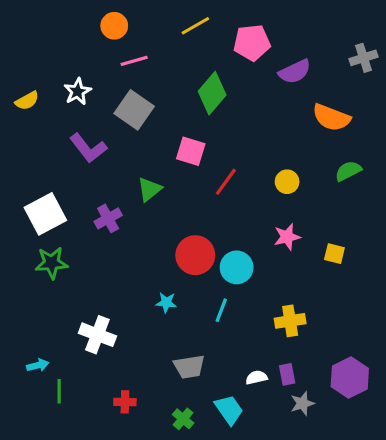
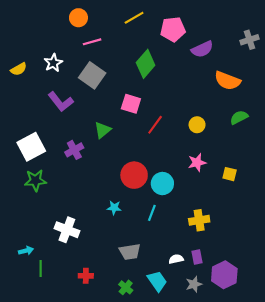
purple hexagon: (350, 377) -> (224, 275), moved
gray star: (302, 403) -> (194, 284), moved

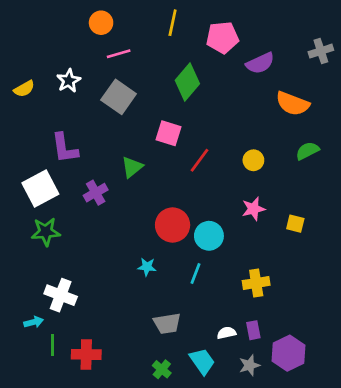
yellow line: (134, 18) -> (173, 23), turned -48
purple L-shape: (61, 102) -> (65, 148), moved, turned 30
white cross: (67, 230) -> (61, 295), moved
red cross: (86, 276) -> (86, 354), moved, size x1.5

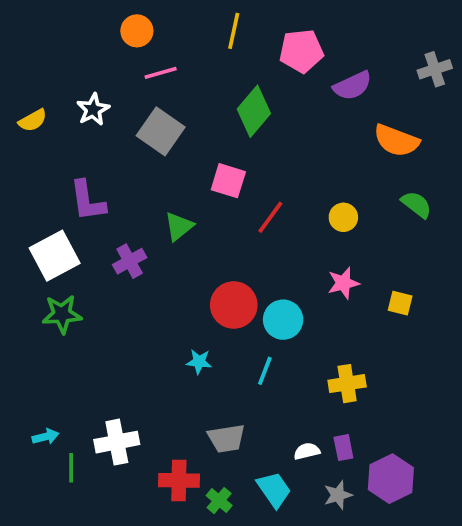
green semicircle: (307, 151) -> (416, 204), turned 65
white cross: (61, 295) -> (117, 442), moved, turned -32
red cross: (86, 354) -> (179, 480), moved

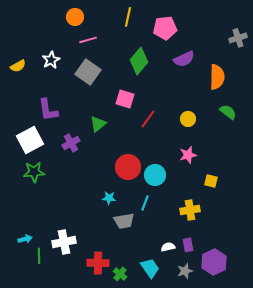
purple semicircle: (353, 86) -> (184, 59), moved
orange semicircle: (396, 141) -> (217, 77), turned -110
yellow square: (400, 303) -> (211, 181), moved
gray trapezoid: (226, 438) -> (124, 221), moved

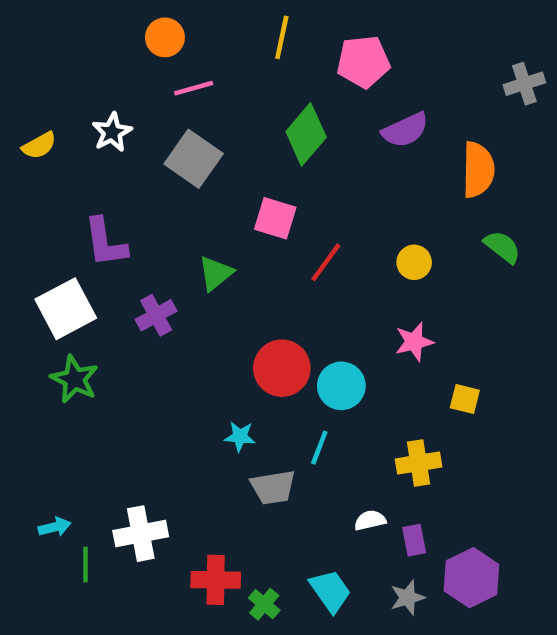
green star: (34, 172) -> (75, 379), turned 30
white semicircle: (168, 247) -> (370, 520), moved

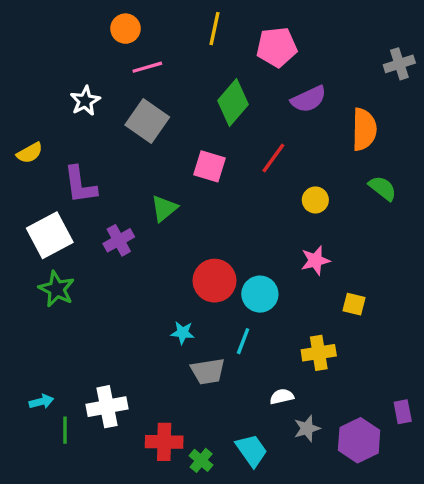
yellow semicircle: (39, 145) -> (30, 153), moved
red line: (326, 262) -> (273, 158), moved
purple rectangle: (414, 540) -> (403, 412), moved
gray star: (408, 598) -> (307, 428), moved

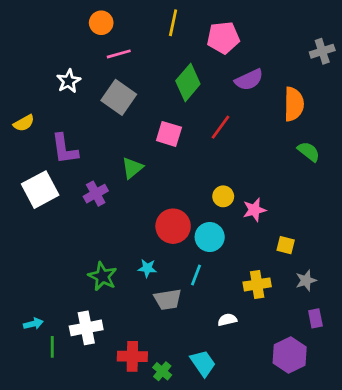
yellow circle: (315, 200) -> (223, 196), moved
green star: (57, 289) -> (103, 276), moved
purple rectangle: (403, 412) -> (315, 318), moved
gray star: (307, 428) -> (306, 280), moved

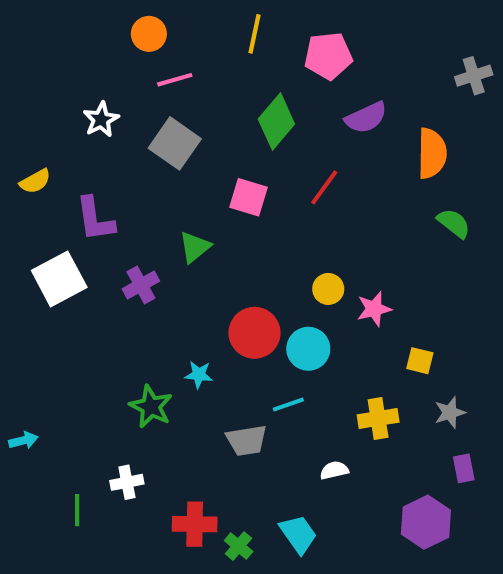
cyan star: (147, 268) -> (199, 375), moved
cyan line: (196, 275) -> (288, 405), turned 50
cyan arrow: (33, 324) -> (23, 440), moved
white cross: (86, 328) -> (127, 482), size x0.7

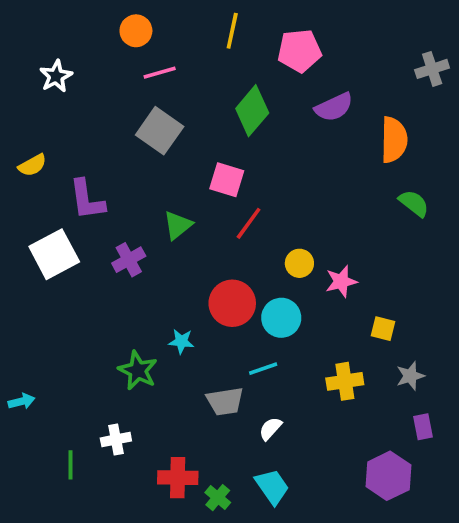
white star: (101, 120) -> (56, 76), moved
red line: (324, 187) -> (249, 223), moved
white semicircle: (334, 470) -> (270, 429), moved, turned -35

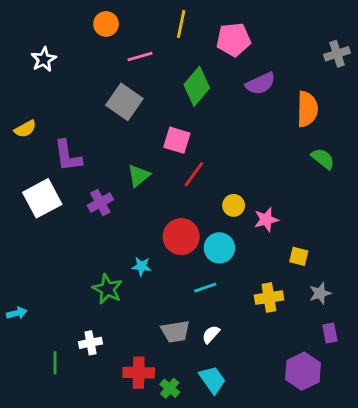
pink line: (160, 73) -> (140, 57), moved
gray trapezoid: (225, 401) -> (175, 332), moved

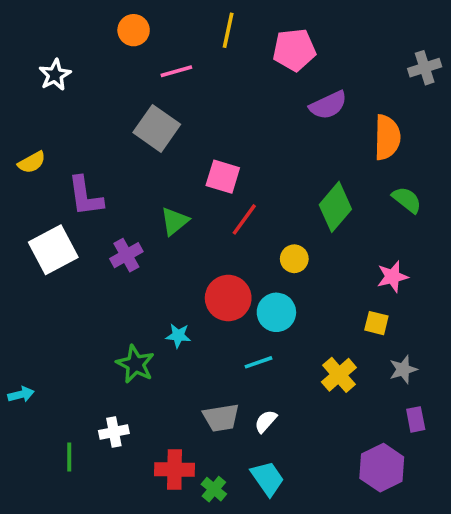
green diamond: (197, 86) -> (335, 207), moved
pink star: (266, 220) -> (392, 277), moved
yellow cross: (269, 298) -> (339, 375), turned -32

